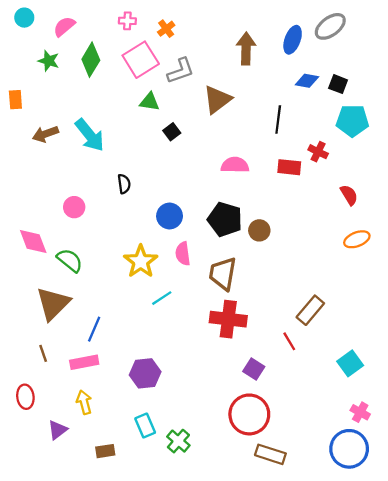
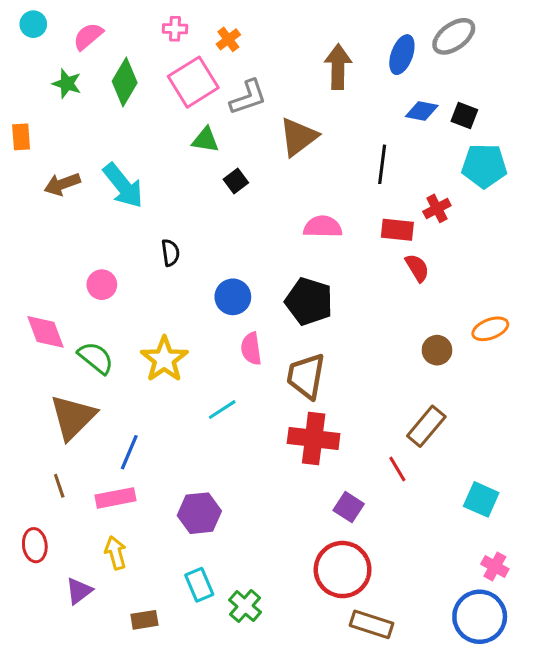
red cross: (318, 152) -> (437, 208), turned 36
red semicircle: (349, 195) -> (417, 268), moved
brown circle: (259, 230) -> (437, 350), moved
yellow star: (141, 261) -> (164, 359), moved
cyan square: (350, 363) -> (481, 499), turned -30

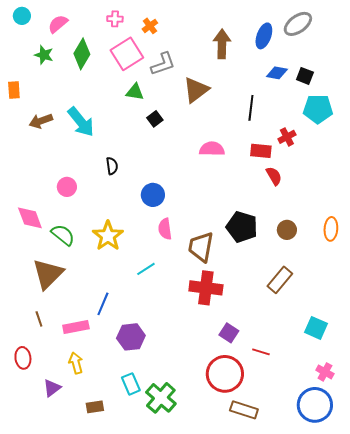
black pentagon: (309, 301) -> (242, 227), moved
orange ellipse: (490, 329) -> (331, 229), moved, turned -65
blue line: (129, 452) -> (103, 304), moved
red line: (397, 469) -> (261, 352), moved, turned -42
green cross: (245, 606) -> (161, 398), size x1.4

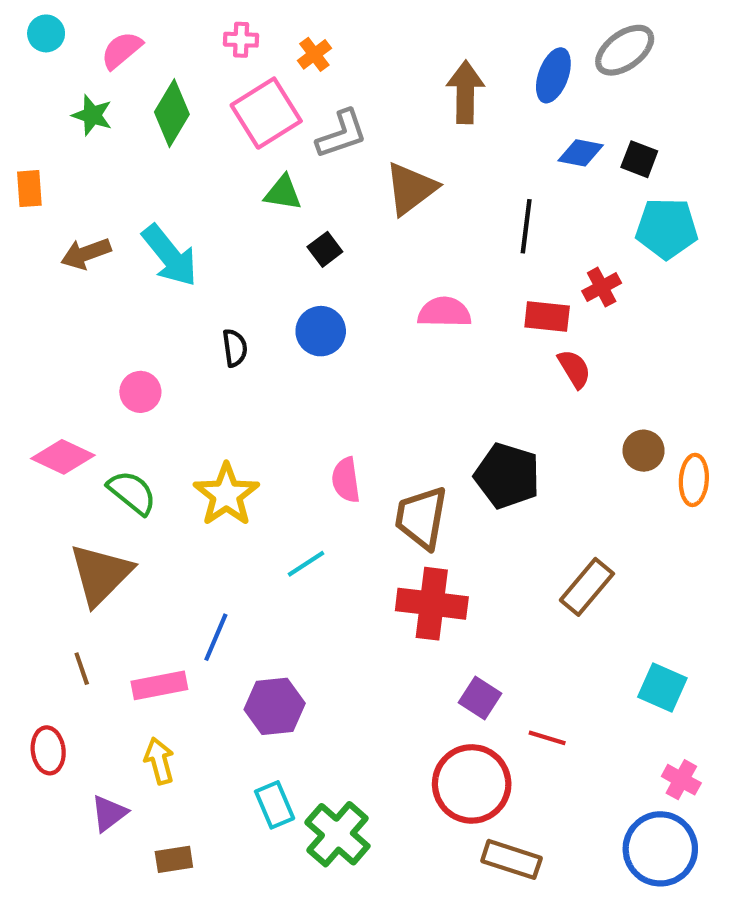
blue circle: (153, 195) -> (321, 331), moved
pink diamond: (30, 218) -> (63, 457), turned -44
brown circle: (287, 230) -> (644, 451), moved
brown rectangle: (95, 407) -> (174, 859), moved

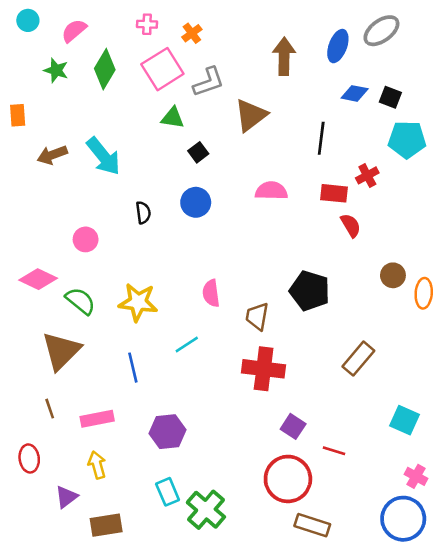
yellow star: (226, 495) -> (138, 302), turned -30
brown trapezoid: (421, 518) -> (257, 316), size x0.7
blue line: (216, 637) -> (133, 368), moved, turned -36
brown rectangle: (174, 859) -> (106, 525), size x1.4

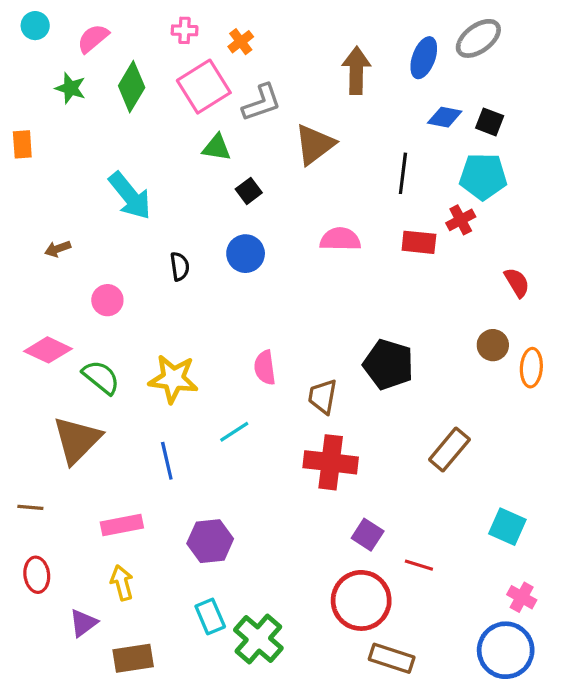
cyan pentagon: (407, 140) -> (483, 177), moved
brown arrow: (52, 155) -> (58, 249), moved, size x0.7
red semicircle: (351, 225) -> (517, 283), moved
brown line: (50, 409) -> (30, 507), moved, turned -66

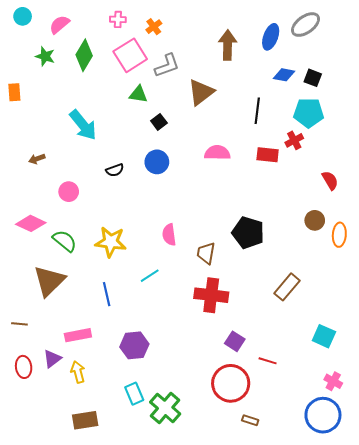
black semicircle: (180, 266) -> (115, 170), turned 78
purple triangle: (83, 623) -> (52, 359), moved
brown rectangle: (392, 658) -> (250, 420), size x0.6

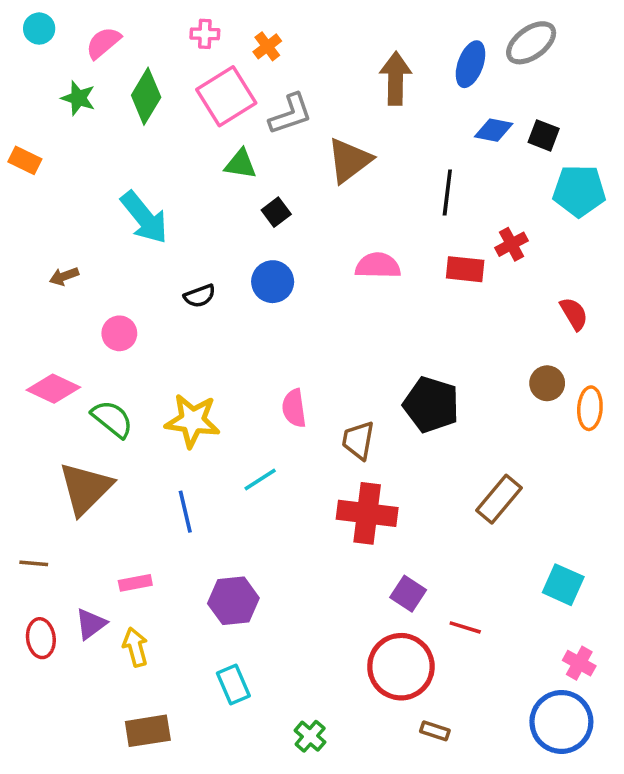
orange rectangle: (14, 92) -> (25, 160), turned -60
cyan pentagon: (309, 113) -> (579, 191), moved
pink rectangle: (78, 335) -> (135, 583), size x0.7
green cross: (165, 408) -> (310, 736), moved, size x0.6

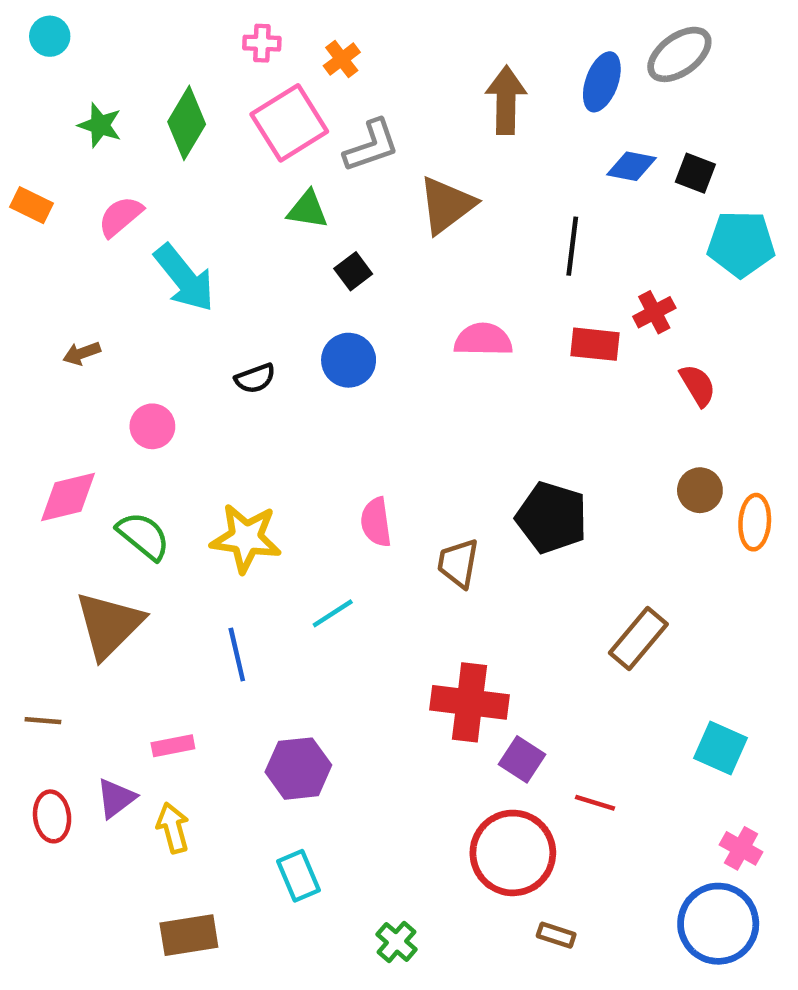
pink semicircle: (103, 43) -> (120, 216), moved
red semicircle: (574, 314) -> (698, 385), moved
pink diamond: (53, 389) -> (68, 497), turned -39
red cross: (367, 513) -> (470, 702), moved

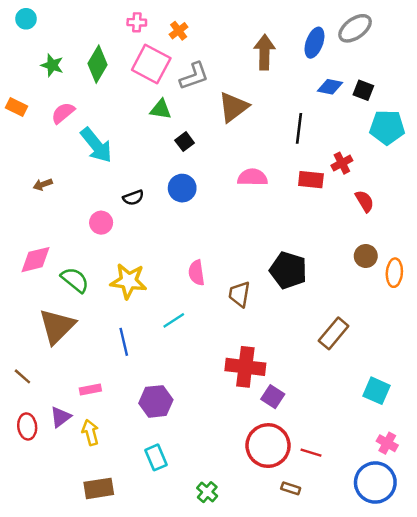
pink square: (289, 123) -> (151, 64), turned -30
pink circle: (152, 426) -> (101, 223), moved
brown line: (43, 721) -> (22, 376), turned 36
red line: (595, 803) -> (311, 453), moved

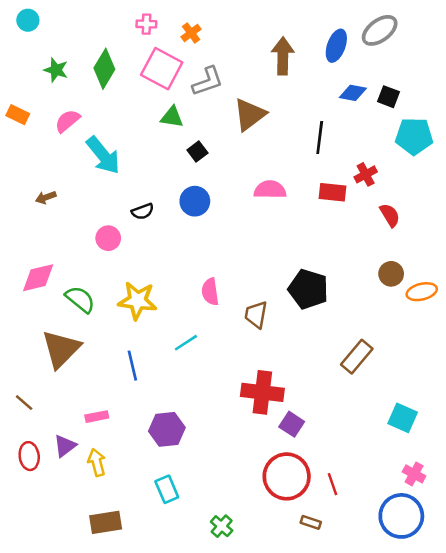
orange ellipse: (394, 273) -> (422, 292), turned 72
red line: (311, 453) -> (332, 484), turned 54

